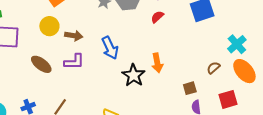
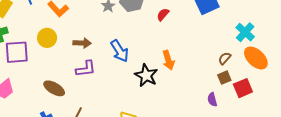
yellow circle: (49, 26) -> (47, 38), moved
brown ellipse: (41, 64) -> (54, 88), moved
brown square: (190, 88) -> (224, 78), moved

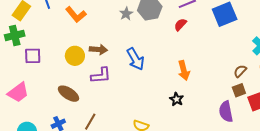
yellow circle: (47, 38) -> (75, 56), moved
purple square: (17, 52) -> (33, 56), size x0.7
black star: (146, 75) -> (177, 99), moved, size x0.6
purple semicircle: (212, 99) -> (226, 112), size x1.5

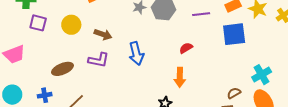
red semicircle: (180, 25) -> (186, 48), moved
yellow circle: (75, 56) -> (71, 25), moved
brown ellipse: (68, 94) -> (62, 69), turned -70

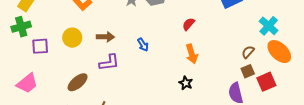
blue arrow: (136, 53) -> (143, 45), size x0.6

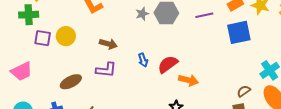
red semicircle: (188, 24) -> (168, 64), moved, size x1.5
yellow circle: (72, 38) -> (66, 36), moved
orange arrow: (192, 54) -> (188, 80), turned -72

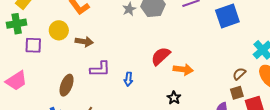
yellow circle: (66, 36) -> (59, 30), moved
brown arrow: (108, 44) -> (84, 42), moved
blue arrow: (143, 60) -> (128, 79), moved, turned 32
brown ellipse: (71, 82) -> (67, 85), turned -35

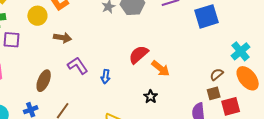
yellow circle: (59, 30) -> (37, 16), moved
purple L-shape: (100, 69) -> (78, 66), turned -125
orange arrow: (183, 69) -> (161, 68), turned 30

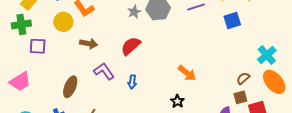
blue square: (206, 16) -> (232, 20), size x0.7
red semicircle: (139, 55) -> (131, 46), moved

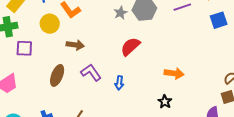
red semicircle: (131, 46) -> (130, 47), moved
orange arrow: (187, 73) -> (174, 73), turned -30
brown ellipse: (70, 87) -> (57, 75), moved

